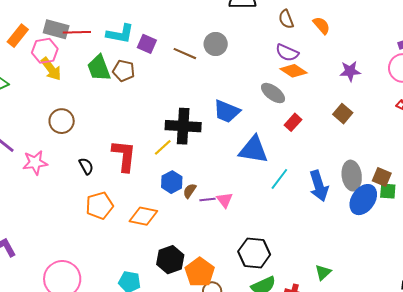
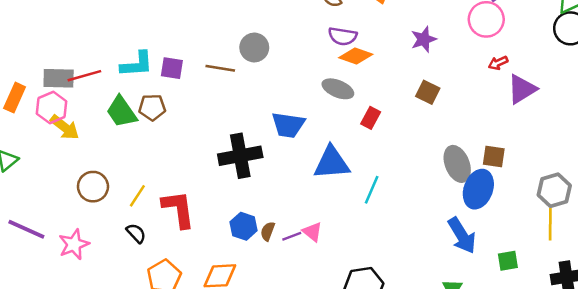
yellow line: (163, 147) -> (137, 196), moved
blue arrow: (319, 186) -> (462, 235), moved
green square: (388, 191) -> (508, 261), moved

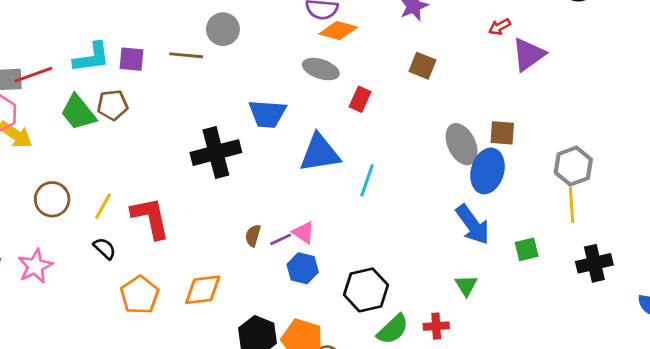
blue hexagon: (244, 226) -> (303, 268), moved

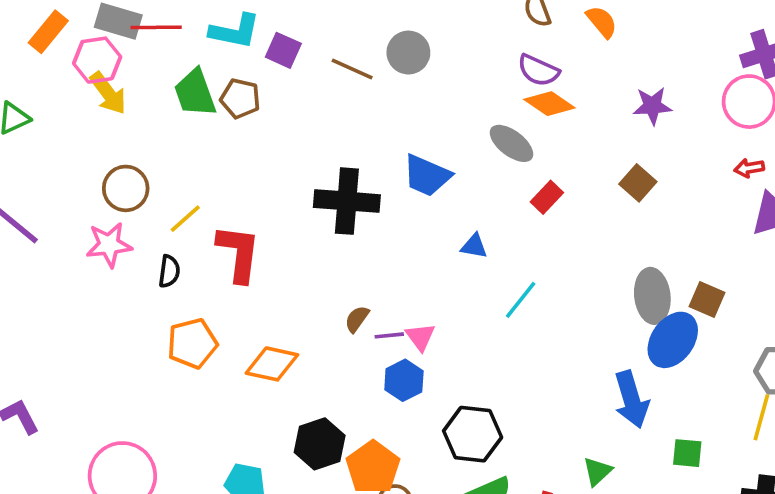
blue triangle: (320, 153) -> (474, 246), size x0.5
black semicircle: (105, 248) -> (169, 271), turned 35
pink star: (35, 266) -> (109, 245), moved

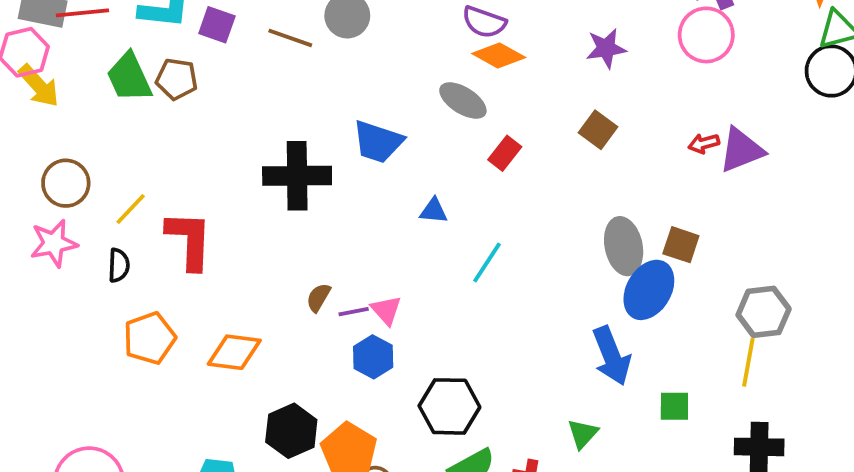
red arrow: (749, 168) -> (704, 143), moved

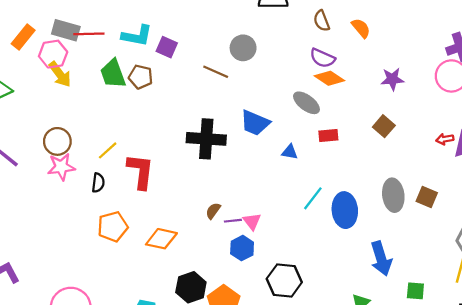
brown line: (290, 38) -> (216, 72), moved
red rectangle: (505, 153) -> (328, 135), turned 42
brown circle: (66, 183) -> (57, 141), moved
blue triangle: (434, 211) -> (290, 152), moved
blue ellipse: (649, 290) -> (345, 210), moved, turned -40

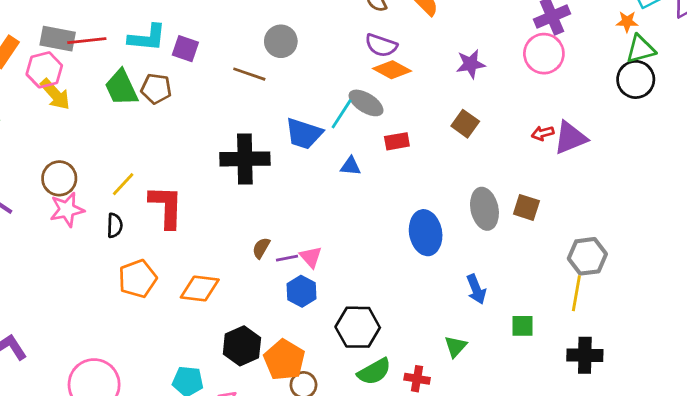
cyan line: (313, 198) -> (342, 114), moved
blue arrow: (381, 259) -> (476, 289), size x0.7

